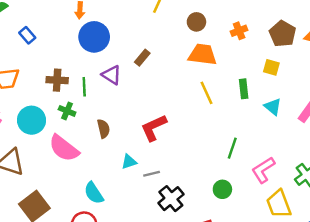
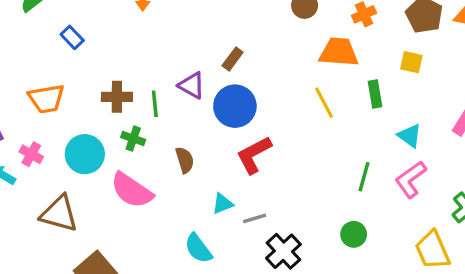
blue circle: (94, 37) -> (235, 106), moved
orange trapezoid: (203, 55) -> (339, 52), moved
cyan triangle: (273, 107) -> (410, 136), moved
pink L-shape: (263, 170) -> (411, 179), moved
cyan semicircle: (94, 193) -> (198, 248), moved

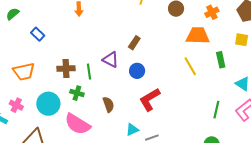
blue circle: (235, 106) -> (137, 71), size x0.6

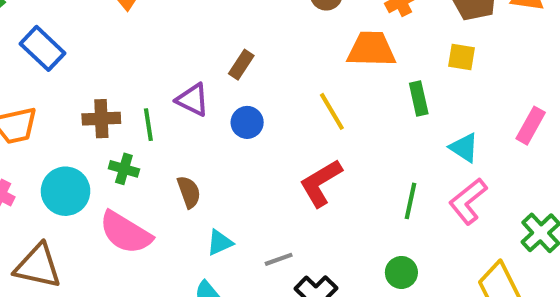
blue rectangle: (38, 34) -> (42, 48), size x1.5
yellow line: (190, 66) -> (332, 111), moved
red L-shape: (150, 99) -> (321, 183), moved
cyan triangle: (132, 130) -> (220, 243), moved

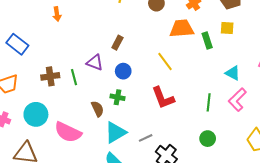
green rectangle: (419, 98) -> (207, 40), moved
green cross: (124, 169) -> (118, 97), moved
red L-shape: (321, 183) -> (163, 98), turned -75
cyan triangle: (220, 243) -> (115, 133), size x1.6

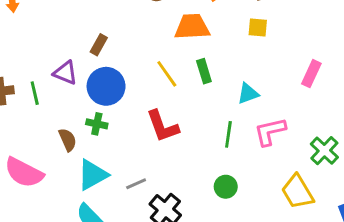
green rectangle: (207, 40) -> (204, 71), moved
blue circle: (123, 71) -> (106, 86), size x1.6
cyan triangle: (233, 73) -> (248, 94), moved, turned -49
pink L-shape: (237, 100) -> (270, 132), turned 30

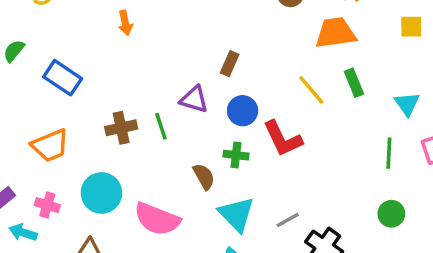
blue circle: (106, 86) -> (243, 111), size x0.7
cyan triangle: (248, 94) -> (407, 104), turned -40
red L-shape: (163, 126) -> (283, 139), moved
cyan triangle: (93, 175) -> (236, 214), turned -40

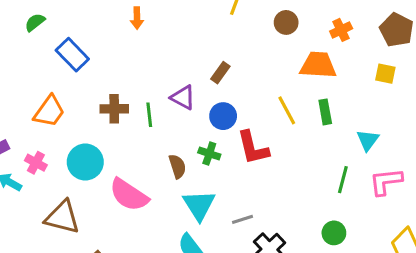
orange trapezoid: (50, 145) -> (49, 111), turned -44

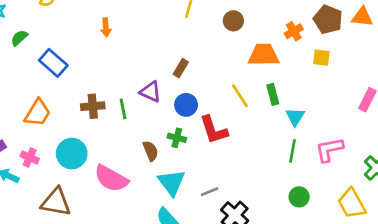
orange cross: (341, 30) -> (294, 31), moved
cyan triangle: (368, 140) -> (295, 117), moved
green circle: (334, 233) -> (299, 197), moved

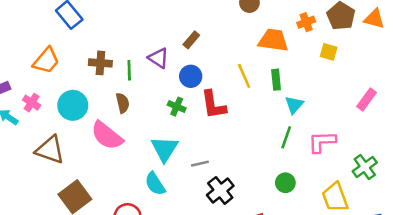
brown semicircle: (151, 151) -> (123, 103), moved

